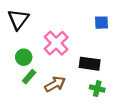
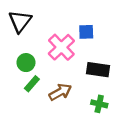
blue square: (102, 23) -> (86, 32), moved
green cross: (97, 89) -> (99, 104), moved

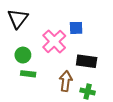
green rectangle: (32, 84) -> (28, 74), turned 56
brown arrow: (60, 92) -> (66, 81), moved, turned -54

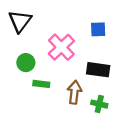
blue square: (76, 28) -> (98, 29), moved
green rectangle: (28, 74) -> (41, 84), moved

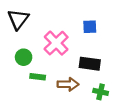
brown arrow: (74, 92) -> (68, 84), turned 84
green cross: (99, 104) -> (101, 92), moved

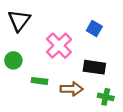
blue square: (90, 27) -> (94, 28), turned 32
green circle: (24, 57) -> (13, 60), moved

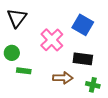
blue square: (94, 28) -> (83, 25), size x1.5
green rectangle: (40, 81) -> (24, 71), moved

